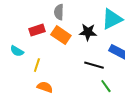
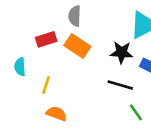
black star: (88, 32) -> (122, 52), moved
cyan semicircle: (17, 51) -> (20, 67), turned 56

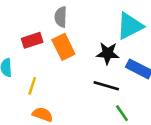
orange rectangle: (77, 46) -> (63, 47), turned 30

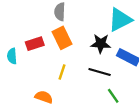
red rectangle: (32, 40) -> (35, 44), moved
yellow line: (32, 86) -> (62, 72), moved

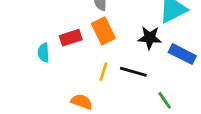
black line: (100, 72) -> (133, 72), moved

